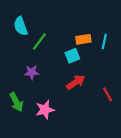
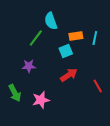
cyan semicircle: (21, 26) -> (51, 21), moved

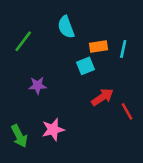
green line: (36, 38) -> (23, 41), moved
red arrow: (69, 75) -> (102, 97), moved
green arrow: (15, 93) -> (19, 136), moved

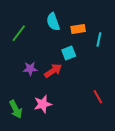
orange rectangle: (98, 46) -> (78, 29), moved
red arrow: (102, 97) -> (53, 71), moved
red line: (127, 111) -> (98, 97), moved

